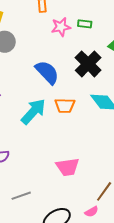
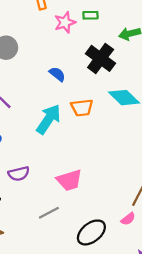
blue semicircle: (47, 72) -> (57, 74), size x0.6
pink trapezoid: (68, 167) -> (69, 180), moved

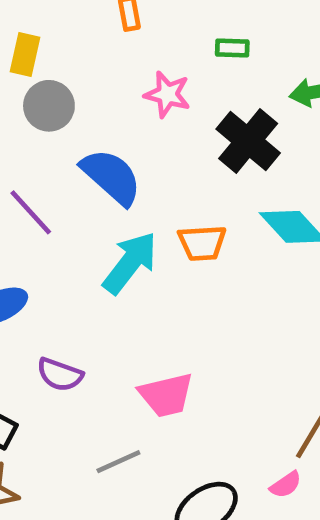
pink star: (65, 22) -> (167, 94), moved, turned 30
blue semicircle: (57, 74) -> (111, 177), moved, size x1.8
purple semicircle: (19, 174) -> (60, 375), turned 30

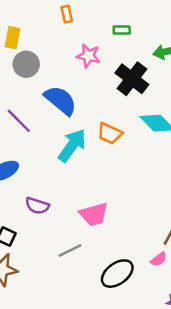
orange trapezoid: (202, 243) -> (110, 133), turned 30

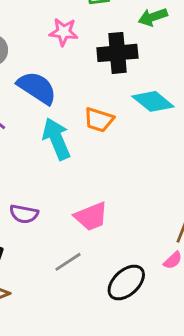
black cross: (132, 79) -> (117, 53), turned -36
cyan arrow: (72, 145) -> (56, 139), turned -52

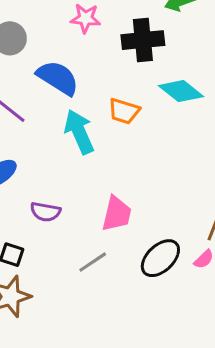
pink trapezoid: (91, 217) -> (117, 214), turned -54
black ellipse: (126, 283) -> (160, 258), moved

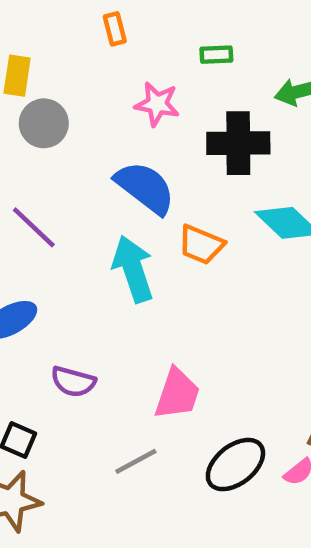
blue semicircle: (58, 78) -> (145, 188), moved

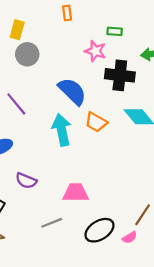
pink star: (157, 104) -> (95, 51), moved
pink trapezoid: (177, 394) -> (76, 193), turned -116

